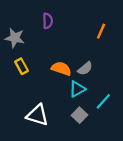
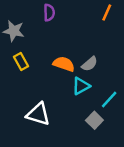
orange line: (101, 31) -> (107, 13), moved
gray square: (79, 115) -> (94, 120), moved

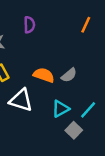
cyan triangle: (81, 86) -> (61, 109), moved
white triangle: (38, 114) -> (21, 100), moved

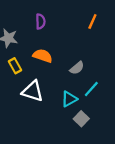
orange semicircle: (44, 75) -> (43, 56), moved
cyan line: (88, 110) -> (91, 89), moved

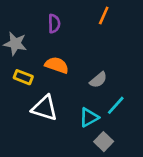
orange line: (92, 22) -> (104, 15), moved
yellow rectangle: (15, 66) -> (23, 77), turned -40

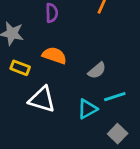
cyan line: (116, 105) -> (115, 97), turned 30
gray square: (104, 142) -> (118, 134), moved

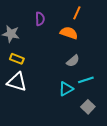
orange semicircle: (54, 55) -> (69, 33), moved
white triangle: (42, 99) -> (17, 82), moved

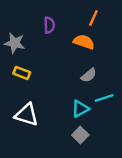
white triangle: (17, 82) -> (27, 115), moved
gray square: (88, 107) -> (80, 135), moved

